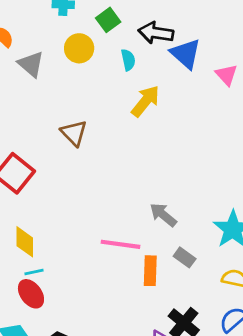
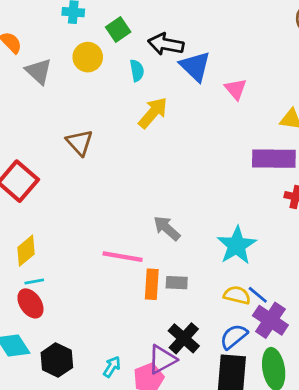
yellow diamond: (25, 242) -> (26, 251), turned 48
gray rectangle: (185, 257) -> (177, 283), moved, turned -35

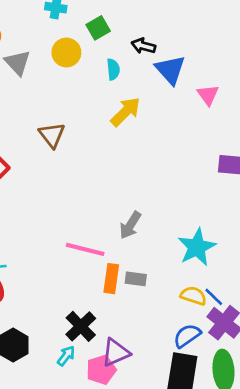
black arrow: (166, 44) -> (143, 46), size x0.7
gray arrow: (167, 228) -> (130, 225), turned -104
black cross: (184, 338) -> (81, 326), moved

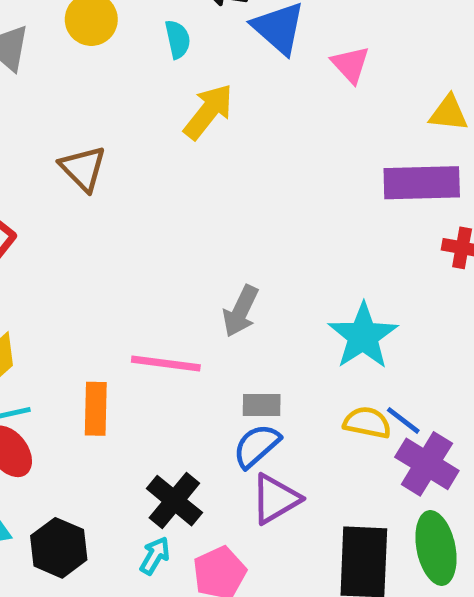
orange rectangle: (111, 279) -> (96, 409), moved
blue semicircle: (187, 336) -> (256, 446), moved
purple triangle: (116, 353) -> (275, 499), moved

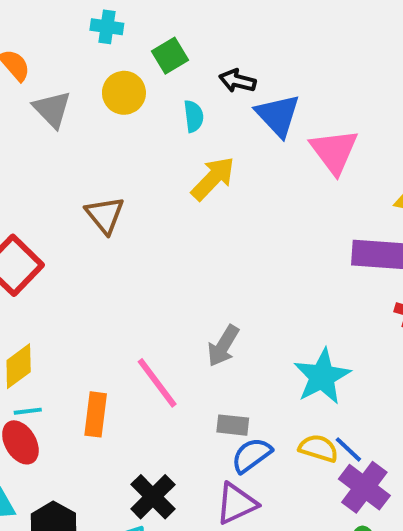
pink triangle: (350, 64) -> (334, 151), size x1.5
pink line: (166, 364) -> (157, 383), turned 40
blue semicircle: (256, 446) -> (252, 455), moved

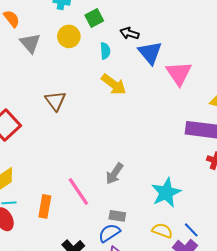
yellow arrow: (213, 178) -> (114, 84), turned 80
blue line: (348, 449) -> (191, 230), moved
blue semicircle: (252, 455) -> (109, 233), moved

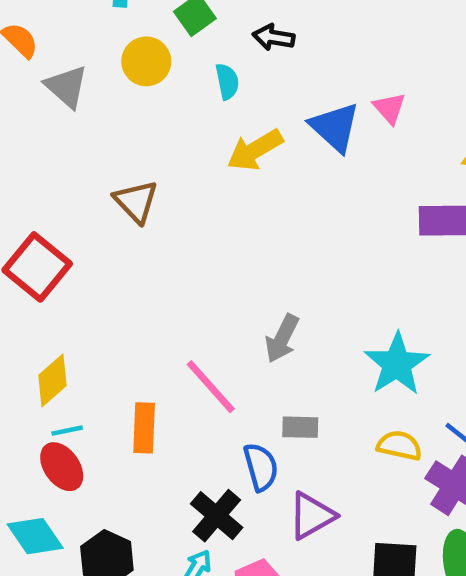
blue triangle: (150, 53) -> (335, 127), moved
pink triangle: (179, 73) -> (390, 108), size x0.6
yellow arrow: (114, 84) -> (255, 150), turned 120
blue semicircle: (109, 233) -> (261, 467), moved, turned 115

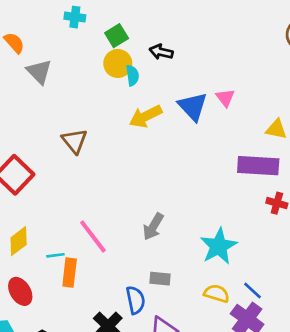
yellow circle: (146, 61) -> (118, 63), moved
pink line: (211, 387) -> (93, 237), moved
cyan line: (67, 431) -> (55, 255), moved

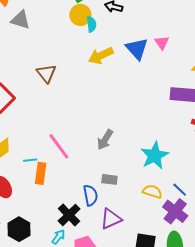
gray triangle: (39, 72) -> (20, 20), turned -30

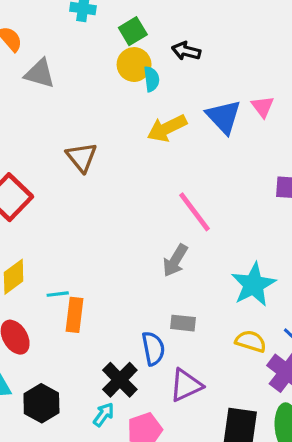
pink line: (59, 146) -> (195, 212), moved

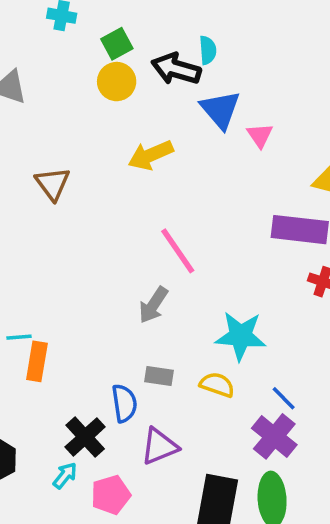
black arrow: (186, 51) -> (176, 69), size x1.5
cyan semicircle: (152, 79) -> (208, 50), moved
blue triangle: (224, 117) -> (220, 110), moved
cyan star: (253, 285) -> (241, 336), turned 30
yellow semicircle: (251, 341) -> (217, 385), moved

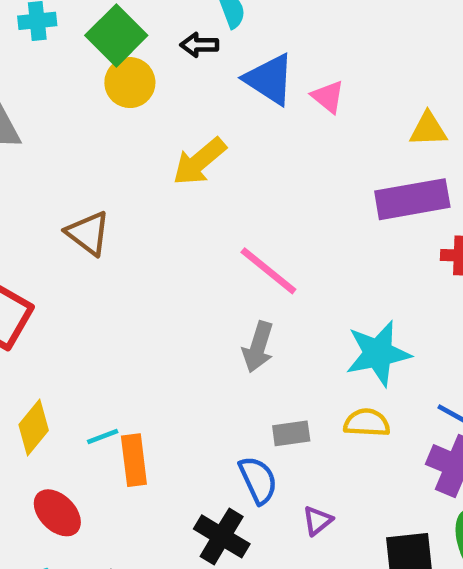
green square: (117, 44) -> (116, 35), size x1.4
black arrow: (176, 69) -> (199, 45), size x0.6
purple triangle: (159, 446) -> (318, 521), size x0.6

